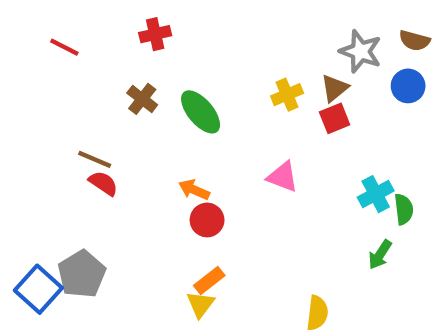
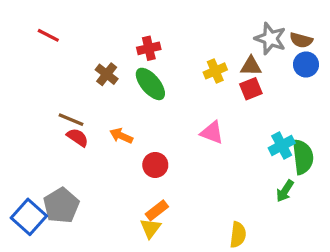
red cross: (155, 34) -> (149, 48), moved
brown semicircle: (415, 41) -> (301, 40), moved
brown triangle: (335, 88) -> (251, 66), turned 40
orange arrow: (194, 190) -> (121, 136), moved
green semicircle: (404, 209) -> (303, 157), size x1.5

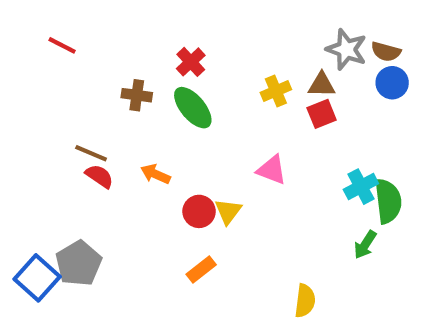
red cross: (149, 48) -> (191, 62), turned -30
brown cross: (107, 74) -> (137, 95), turned -30
yellow triangle: (150, 228) -> (228, 211), moved

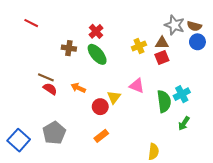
green semicircle: (388, 201) -> (164, 101), moved
yellow triangle: (228, 211) -> (114, 97), moved
gray pentagon: (79, 263) -> (54, 133), moved

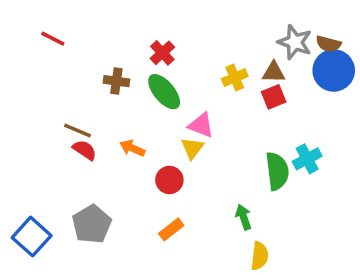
blue circle: (197, 42) -> (334, 70), size x1.5
pink triangle: (137, 86) -> (201, 125), moved
yellow triangle: (114, 97) -> (192, 148), moved
green arrow: (184, 123) -> (244, 217), moved, turned 128

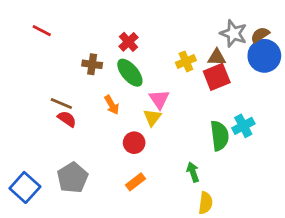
brown semicircle: (328, 44) -> (260, 35), turned 132
red square: (274, 97) -> (217, 77), size x1.4
pink triangle: (201, 125) -> (159, 99), turned 35
orange arrow: (132, 148) -> (112, 105), moved, turned -144

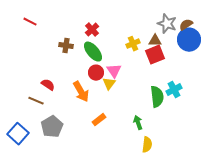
brown line: (61, 103) -> (36, 101), moved
orange arrow: (112, 105) -> (81, 92), moved, size x1.5
red circle: (134, 143) -> (96, 73), moved
orange rectangle: (135, 182) -> (99, 120), moved

